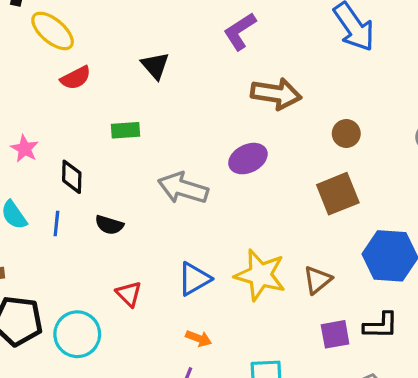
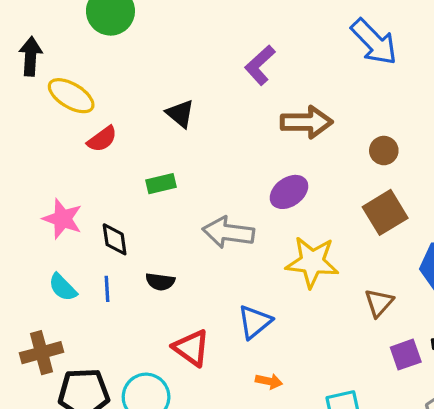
pink star: (25, 149) -> (62, 219), size x1.4
yellow star: (260, 275) -> (312, 262), moved
red triangle: (129, 294) -> (191, 348), size x1.4

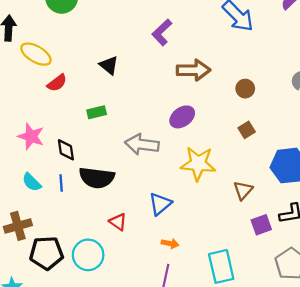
brown square: (385, 212) -> (247, 130), size x0.6
black semicircle: (160, 282) -> (97, 178), size x1.8
red triangle: (191, 348) -> (118, 222), size x0.7

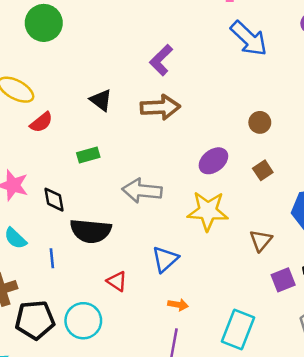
brown arrow: (193, 70) -> (160, 107), moved
purple ellipse: (182, 117) -> (213, 161), moved
blue line: (61, 183) -> (52, 258), moved
cyan rectangle: (221, 266) -> (238, 329), turned 36

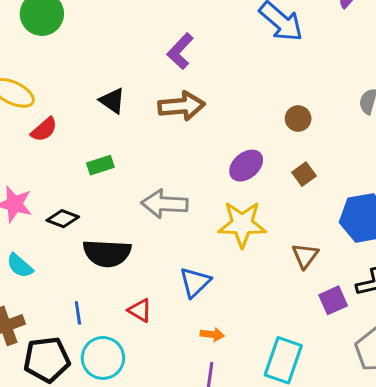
black diamond: (54, 200) -> (63, 219), turned -56
blue line: (52, 258) -> (78, 313), moved

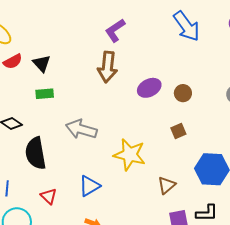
black triangle: (112, 101) -> (42, 63), moved
brown arrow: (182, 106) -> (108, 67), turned 88
purple ellipse: (246, 166) -> (149, 88), moved
black semicircle: (107, 253) -> (36, 153), turned 64

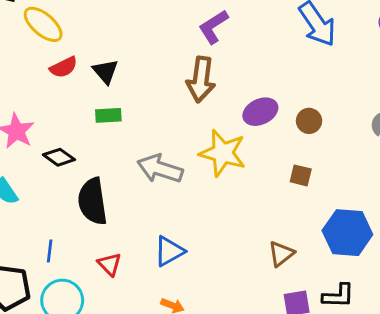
brown square: (178, 131) -> (301, 175), turned 35
yellow star: (130, 155) -> (223, 153), moved

